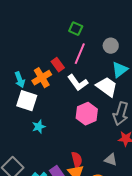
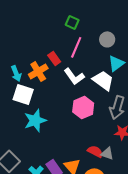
cyan star: (39, 127) -> (35, 120), size x1.6
red semicircle: (77, 160) -> (95, 151), moved, turned -49

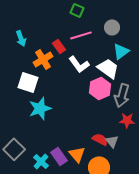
pink line: (76, 47) -> (81, 35), turned 50
cyan arrow: (16, 73) -> (21, 38), moved
pink hexagon: (83, 107) -> (100, 88), moved
gray triangle: (107, 153) -> (112, 141), turned 32

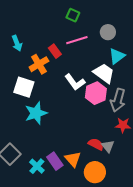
white L-shape: (79, 64) -> (75, 82), moved

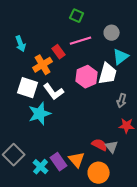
white trapezoid: (104, 73) -> (108, 74), turned 70
white L-shape: (75, 82) -> (54, 92), moved
pink hexagon: (96, 93) -> (87, 77), moved
gray arrow: (118, 100) -> (122, 101), size x0.6

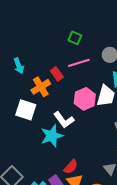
white L-shape: (54, 92) -> (64, 120), moved
cyan star: (40, 114) -> (52, 136), moved
red semicircle: (100, 145) -> (71, 167), moved, turned 105

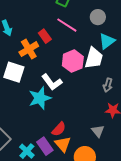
pink line: (79, 63) -> (67, 25), turned 50

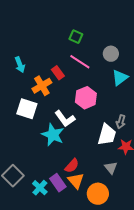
white trapezoid: (94, 58) -> (107, 135), moved
cyan star: (40, 98) -> (53, 135), turned -30

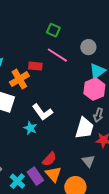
red rectangle: (58, 73) -> (35, 66), turned -48
pink hexagon: (86, 98) -> (94, 89), moved
cyan star: (53, 135) -> (30, 128), size x0.6

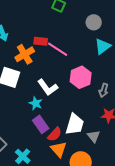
pink line: (57, 55) -> (58, 49), moved
pink hexagon: (94, 89) -> (81, 77), moved
white trapezoid: (84, 128) -> (75, 124), moved
purple rectangle: (35, 176) -> (41, 124), moved

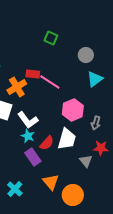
white L-shape: (48, 87) -> (28, 120), moved
white trapezoid: (75, 124) -> (67, 139), moved
red semicircle: (55, 134) -> (47, 143), moved
gray triangle: (94, 136) -> (86, 161), moved

